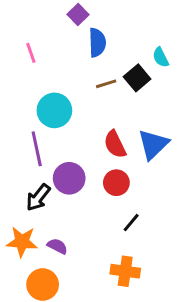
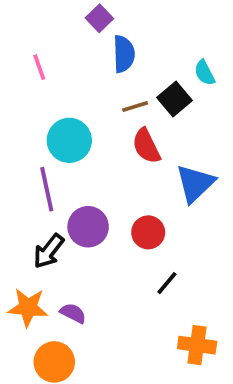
red semicircle: (115, 144) -> (146, 146), moved
orange cross: (125, 271) -> (197, 345), moved

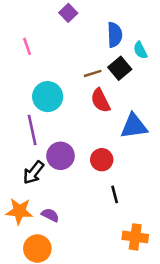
blue semicircle: (124, 54) -> (115, 35), moved
blue triangle: (195, 184) -> (134, 126), turned 36
black line: (167, 283) -> (115, 194), turned -54

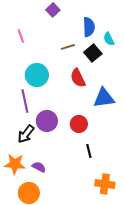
brown line: (93, 73) -> (68, 47), moved

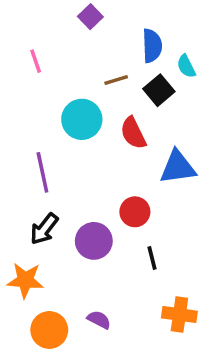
cyan circle: (37, 75) -> (82, 119), moved
purple circle: (47, 121) -> (94, 241), moved
purple semicircle: (39, 167) -> (99, 320), moved

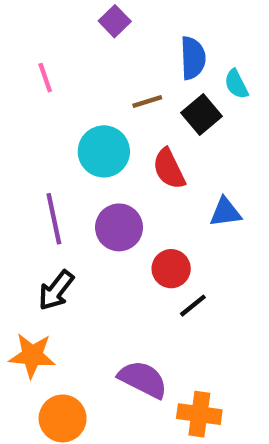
blue triangle: (178, 167) -> (225, 212), size x0.7
purple circle: (94, 241) -> (119, 227), moved
black line: (152, 258) -> (193, 306), moved, turned 65
orange cross: (179, 315) -> (199, 414), moved
purple semicircle: (99, 320) -> (143, 379), moved, size x1.6

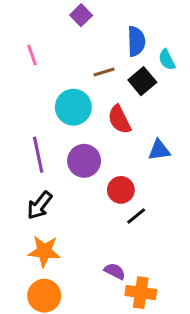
orange star: (32, 355) -> (44, 251), moved
purple semicircle: (143, 379) -> (115, 271), moved, size x0.6

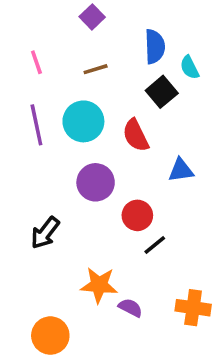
brown line: (104, 72) -> (96, 69), moved
purple line: (38, 155) -> (36, 125), moved
orange star: (44, 251) -> (99, 285), moved
orange cross: (141, 293) -> (193, 308), moved

